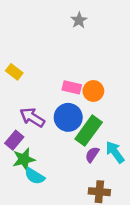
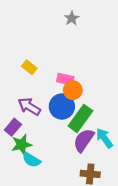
yellow rectangle: (14, 72) -> (29, 67), moved
orange circle: (93, 91) -> (73, 90), moved
purple semicircle: (92, 155) -> (84, 140), size x1.6

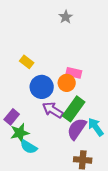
pink rectangle: (65, 79) -> (74, 73), moved
purple arrow: (29, 106) -> (53, 110), moved
blue circle: (62, 106) -> (42, 87), moved

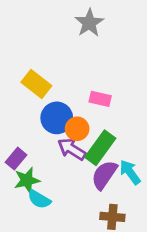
gray star: (66, 17) -> (89, 23), size x1.5
yellow rectangle: (27, 62) -> (36, 84), size x1.5
orange circle: (67, 83) -> (77, 129), moved

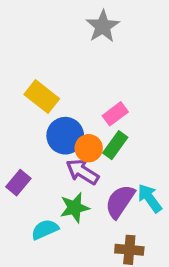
pink rectangle: (100, 99) -> (115, 114), turned -50
green rectangle: (100, 148) -> (115, 145), moved, size x0.7
green star: (27, 180) -> (75, 208), moved
cyan semicircle: (39, 199) -> (45, 229), turned 125

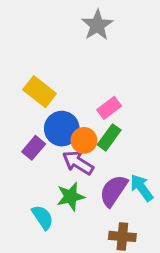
purple rectangle: (18, 183) -> (34, 148), moved
cyan semicircle: (45, 229) -> (43, 217), turned 80

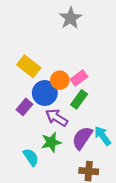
orange circle: (84, 140) -> (60, 80), moved

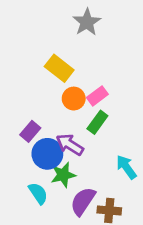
yellow rectangle: (29, 66) -> (59, 68), moved
blue circle: (45, 93) -> (47, 154), moved
purple semicircle: (82, 138) -> (83, 201), moved

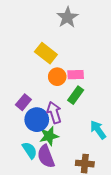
pink rectangle: (97, 96) -> (76, 75), turned 35
purple arrow: (70, 145) -> (54, 112), turned 40
purple semicircle: (83, 201) -> (46, 156), moved, turned -55

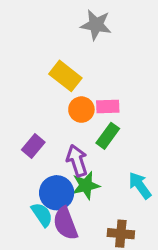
gray star: (67, 17) -> (96, 25), turned -30
blue circle: (37, 120) -> (57, 193), moved
green star: (49, 136) -> (86, 185), moved

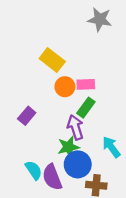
gray star: (96, 25) -> (100, 19), moved
purple arrow: (77, 161) -> (75, 127), moved
blue circle: (57, 193) -> (78, 164), moved

